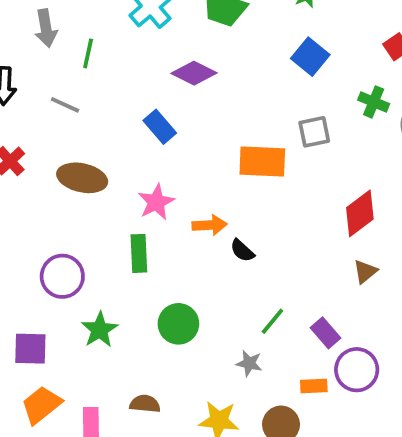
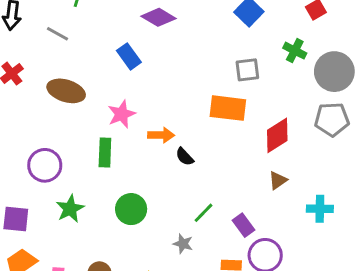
orange rectangle: (262, 162) -> (228, 108), moved

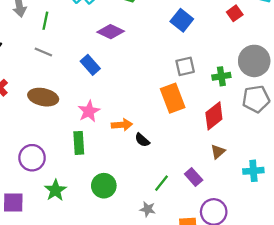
gray line: (57, 34) -> (43, 52), moved
green cross: (295, 51) -> (221, 76), moved, turned -30
orange rectangle: (228, 108) -> (173, 98), turned 68
purple rectangle: (244, 225) -> (194, 177), moved

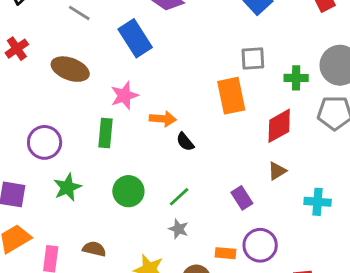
blue rectangle: (90, 65) -> (135, 38), size x1.4
green line: (161, 183) -> (179, 197), moved

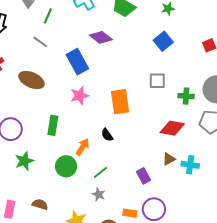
pink star: (124, 96) -> (80, 96), moved
orange rectangle: (231, 96) -> (120, 102), moved
orange arrow: (163, 119) -> (83, 147), moved, turned -66
red diamond: (279, 126) -> (172, 128), turned 35
cyan cross: (318, 202) -> (190, 165), moved

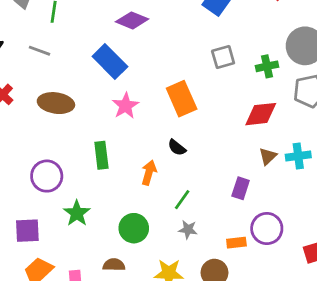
gray line: (40, 42) -> (40, 51), moved
green circle: (66, 166) -> (134, 228), moved
purple rectangle: (144, 176) -> (241, 188), turned 63

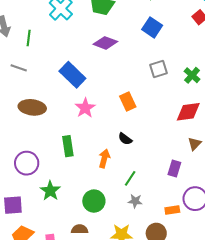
purple diamond: (132, 20) -> (105, 43), moved
green cross: (267, 66) -> (192, 75), turned -35
orange rectangle: (182, 99) -> (128, 101), size x0.7

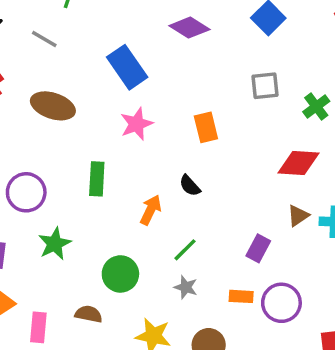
orange rectangle: (172, 210) -> (241, 296), moved

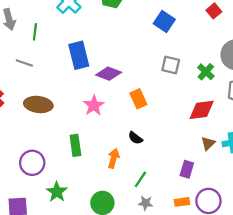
purple diamond: (189, 28) -> (109, 74), moved
blue rectangle: (127, 67) -> (79, 55), moved, turned 32
gray square: (265, 86) -> (171, 65), turned 30

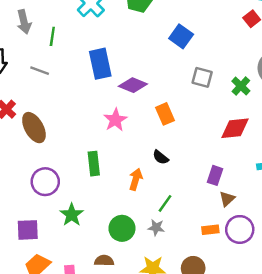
blue square: (164, 22) -> (181, 36), moved
brown ellipse: (38, 104) -> (34, 128), moved, turned 52
brown triangle: (208, 143) -> (227, 199), moved
purple rectangle: (187, 169) -> (215, 175), moved
gray star: (146, 203) -> (156, 228), moved

